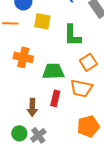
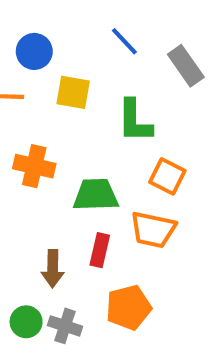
orange square: (88, 62) -> (167, 176), turned -30
orange pentagon: (88, 126) -> (128, 307), moved
gray cross: (38, 135) -> (65, 326), turned -35

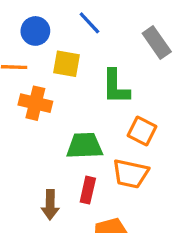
blue line: (124, 41) -> (89, 23), moved
orange cross: (34, 166) -> (35, 103), moved

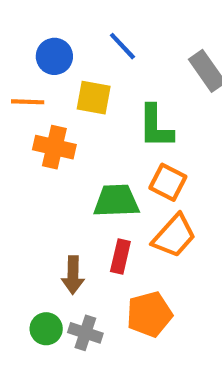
orange square: (142, 131) -> (168, 182), moved
orange trapezoid: (130, 174) -> (174, 236), turned -60

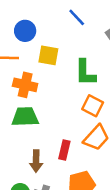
blue line: (122, 46) -> (77, 17), moved
green trapezoid: (116, 201) -> (25, 117), moved

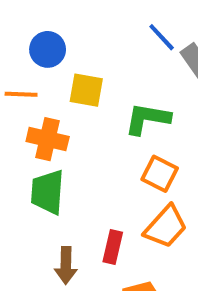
blue line: (77, 17) -> (162, 37), moved
green L-shape: (85, 73) -> (147, 119), turned 100
green trapezoid: (25, 117) -> (48, 192), turned -84

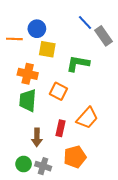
blue circle: (48, 49) -> (37, 29), moved
orange line: (21, 94) -> (14, 39), moved
orange square: (160, 174) -> (58, 91), moved

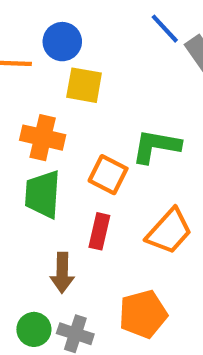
green L-shape: (78, 64) -> (156, 146), moved
red rectangle: (60, 128) -> (99, 231), moved

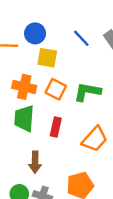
blue line: (165, 29) -> (81, 38), moved
orange square: (108, 175) -> (56, 89), moved
red rectangle: (99, 231) -> (56, 127), moved

